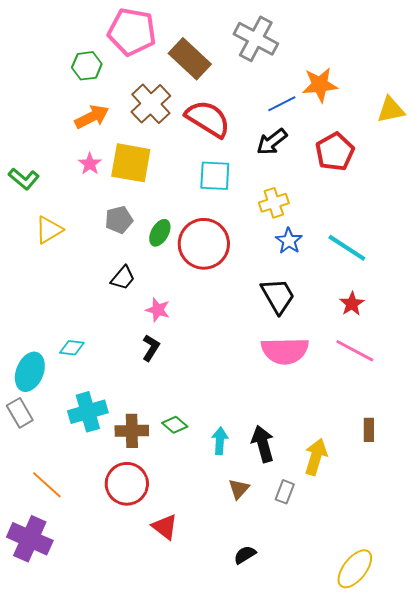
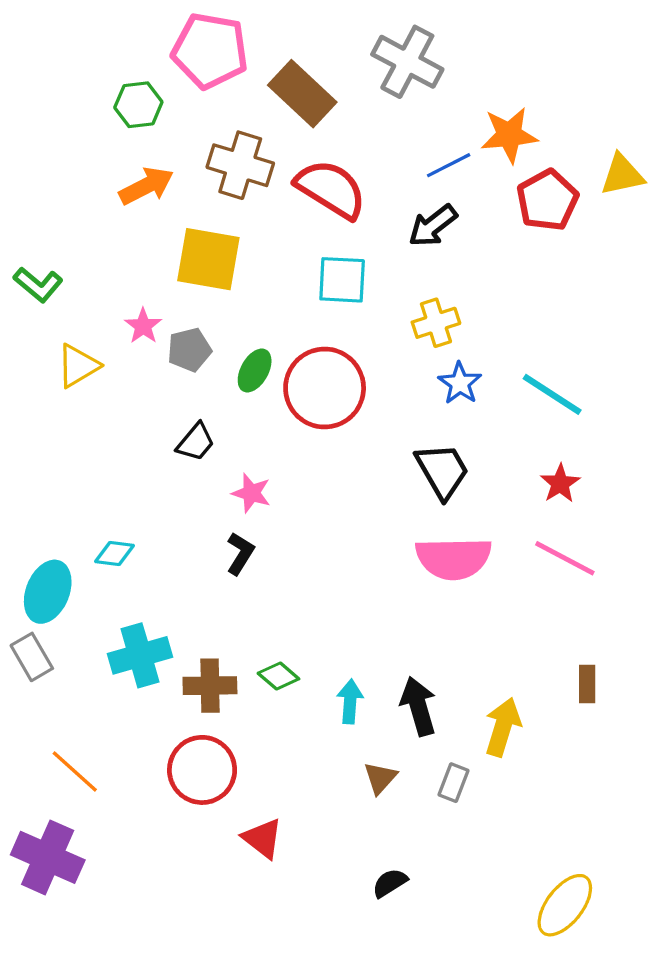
brown cross: (151, 104) -> (240, 165), turned -30
red pentagon: (335, 152) -> (547, 200), moved
pink star: (90, 164) -> (143, 326), moved

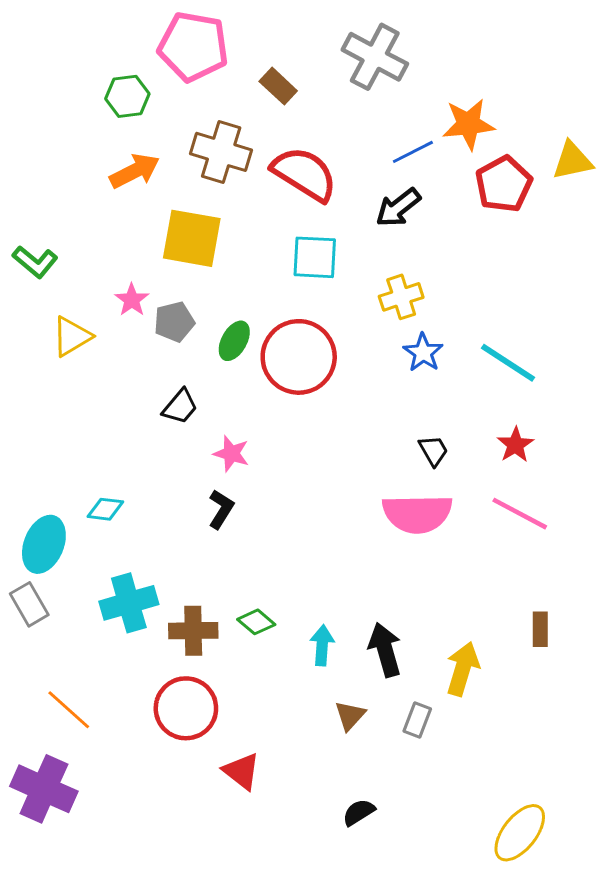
brown rectangle: (302, 94) -> (278, 86), size x0.6
black trapezoid: (442, 471) -> (433, 451), moved, size x0.6

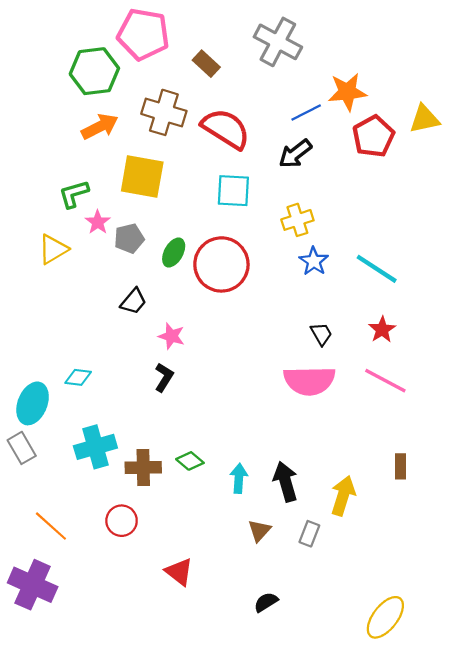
green hexagon: (127, 96) -> (94, 71), size x1.5
green L-shape: (35, 262) -> (74, 194), moved, turned 124
red circle: (186, 708) -> (122, 521), moved, size x0.7

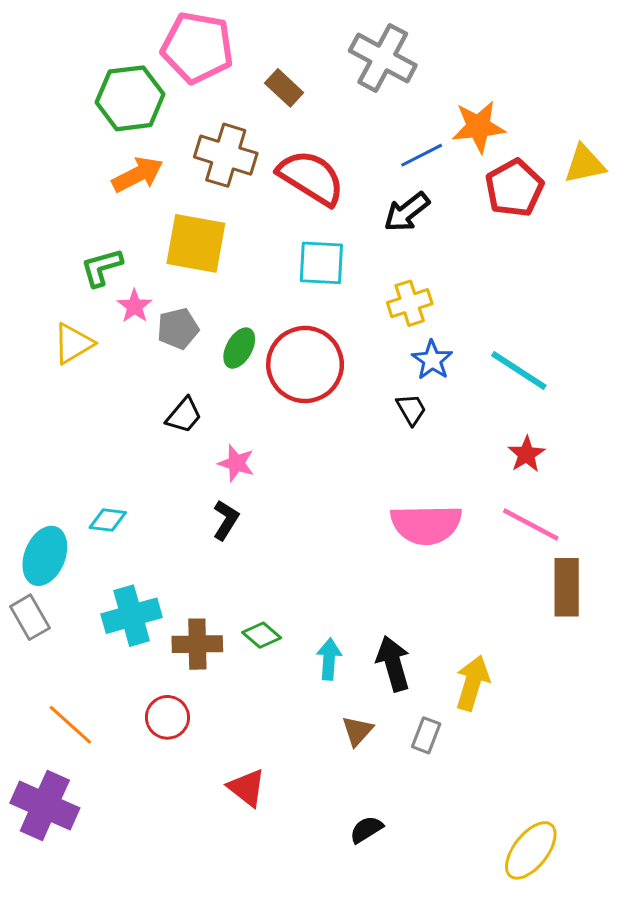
black trapezoid: (321, 334) -> (411, 409), moved
brown rectangle: (401, 466) -> (567, 587), moved, size x1.6

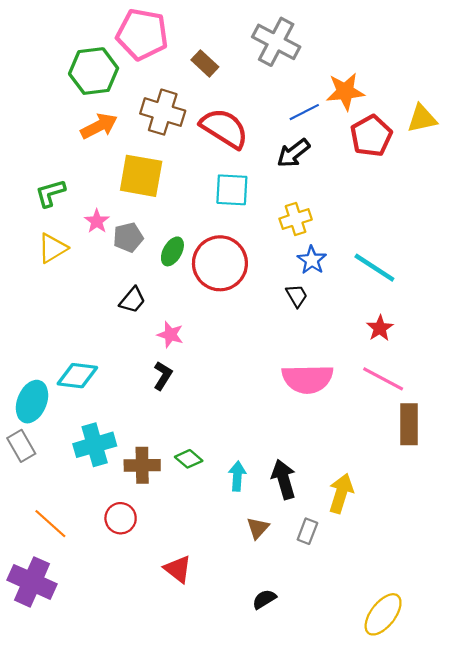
green L-shape: (102, 267) -> (50, 193), moved
cyan diamond: (108, 520) -> (77, 376), size x1.5

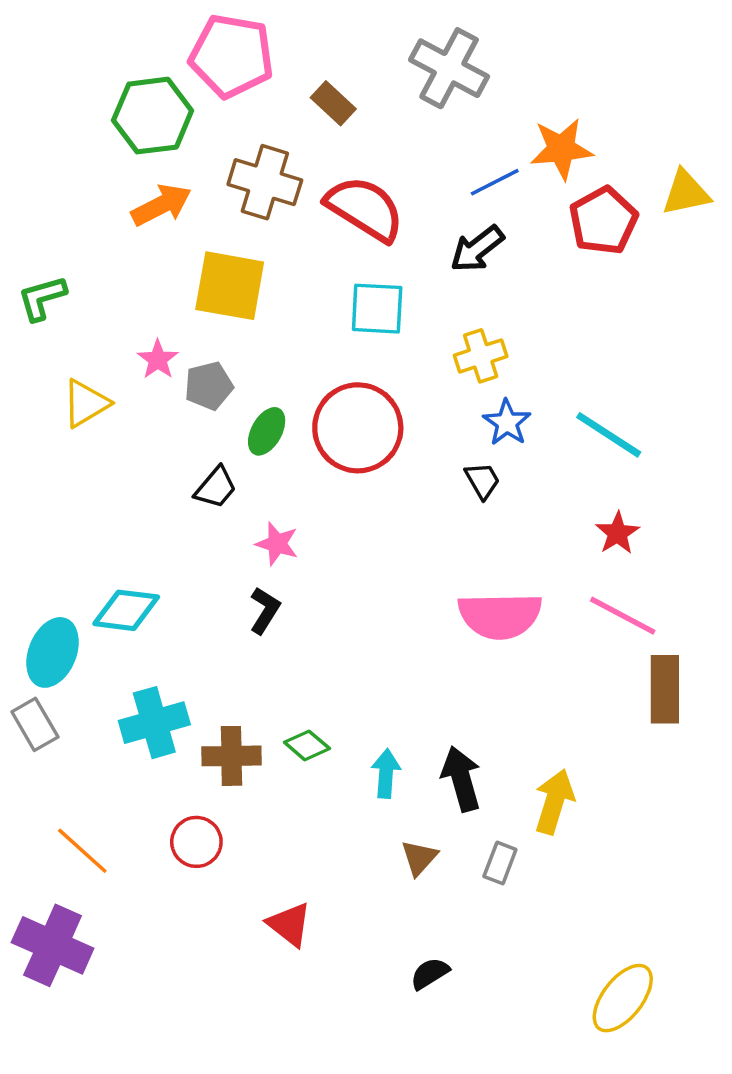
green L-shape: (50, 193) -> (42, 298), moved
green ellipse: (172, 251) -> (267, 431), moved

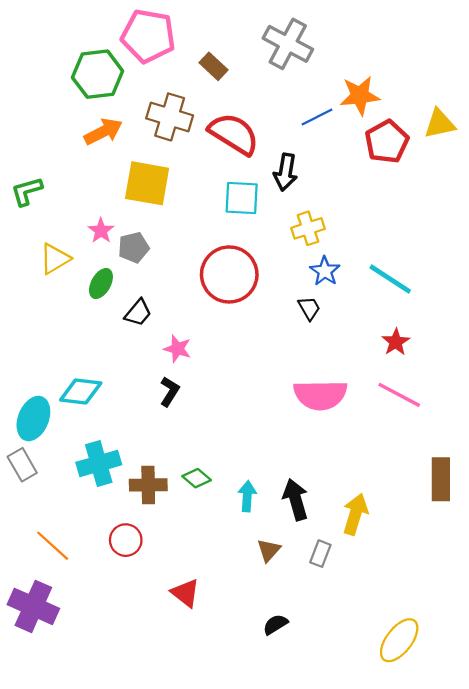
black arrow: (477, 249) -> (286, 172), moved, turned -42
green ellipse: (267, 431) -> (101, 283), moved
brown rectangle: (665, 689) -> (441, 479), moved

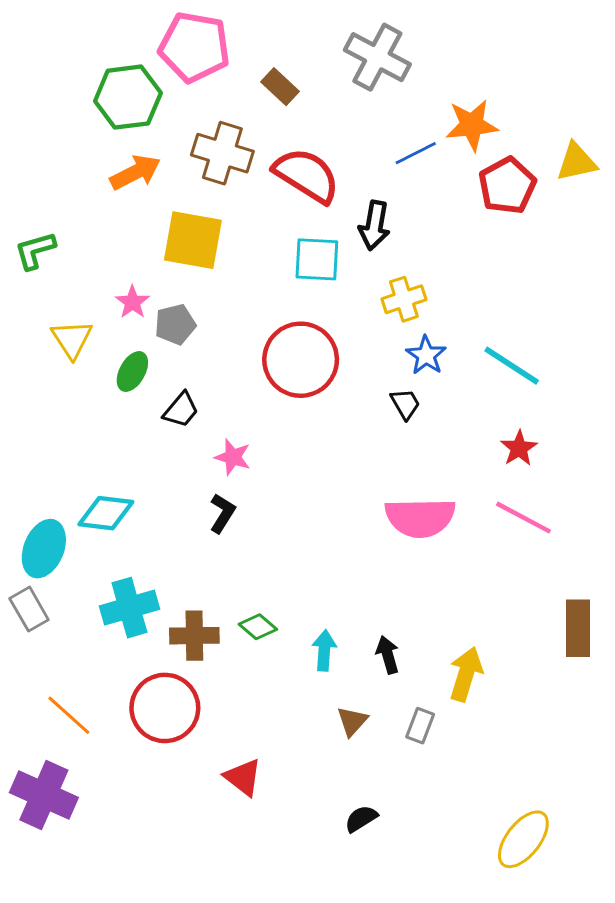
yellow triangle: (55, 259) -> (72, 339), turned -32
black arrow: (296, 500) -> (388, 655), size x0.7
red circle: (126, 540) -> (165, 708), size x1.6

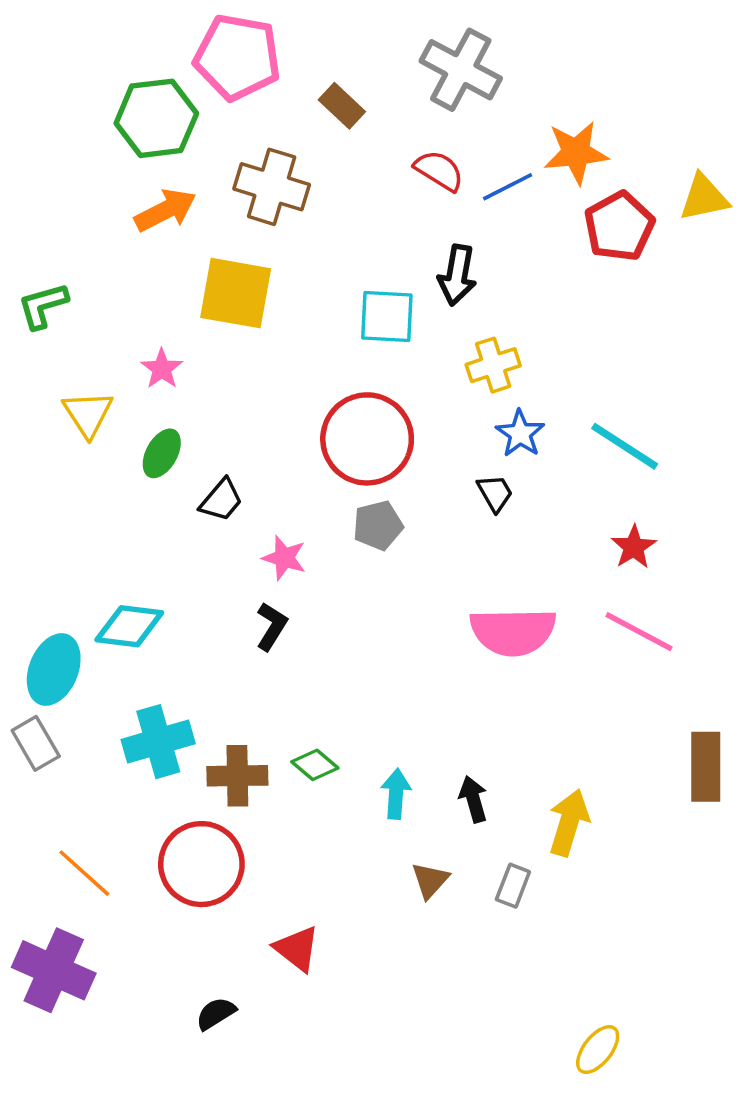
red semicircle: (307, 175) -> (439, 171), moved, size x0.6
gray pentagon: (175, 324) -> (378, 525), moved
black semicircle: (361, 819) -> (216, 1014), moved
yellow ellipse: (523, 839) -> (598, 1050), moved, size x0.7

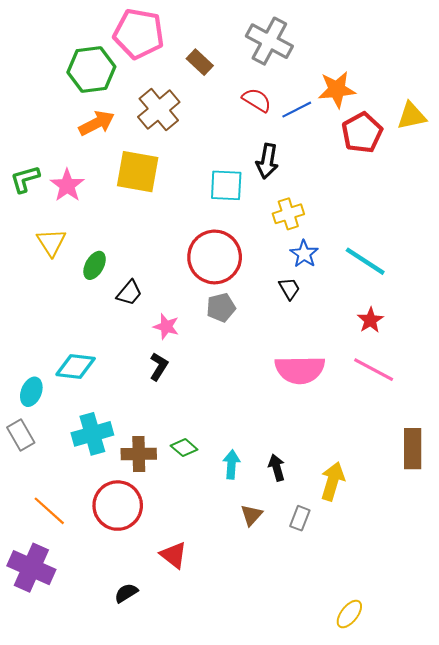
brown cross: (272, 187) -> (159, 110), turned 33
pink star: (162, 369) -> (67, 185), moved, size x1.4
cyan ellipse: (54, 670) -> (31, 392), size x0.7

